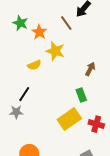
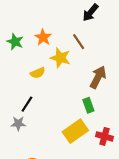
green star: (20, 23) -> (15, 42), moved
brown line: (66, 23) -> (79, 42), moved
brown arrow: (90, 69) -> (98, 77), size x1.5

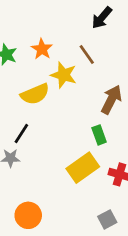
yellow semicircle: (38, 73) -> (35, 94), size x1.5

